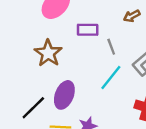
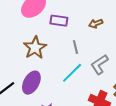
purple rectangle: (88, 30) -> (59, 21), moved
brown star: (48, 53) -> (35, 48), moved

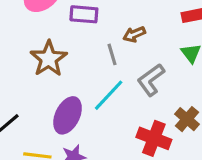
brown arrow: (96, 24) -> (134, 34), moved
purple ellipse: (31, 83) -> (68, 115), moved

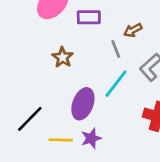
brown star: (49, 59) -> (63, 57), size x0.7

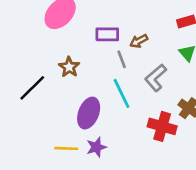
purple rectangle: (89, 17) -> (107, 34), moved
cyan line: (116, 84) -> (122, 93), turned -64
black line: (30, 119) -> (32, 88), moved

